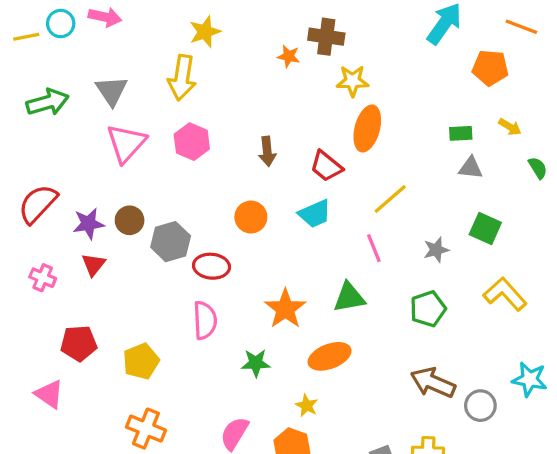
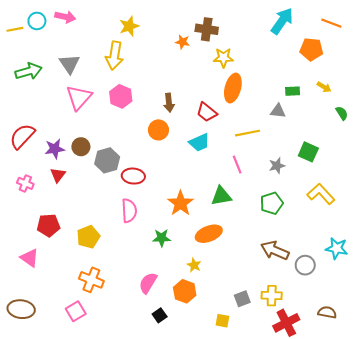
gray triangle: (471, 168) -> (278, 111), moved
yellow line: (390, 199) -> (248, 133), turned 30
orange circle: (251, 217) -> (158, 130), moved

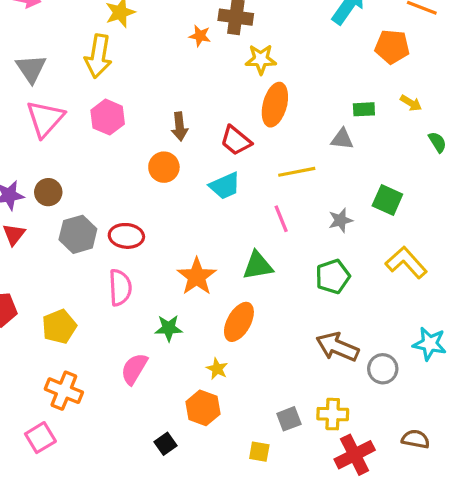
gray hexagon: (107, 160) -> (78, 234), moved
orange ellipse: (209, 234) -> (239, 322), turned -40
pink semicircle: (148, 283) -> (134, 369), moved

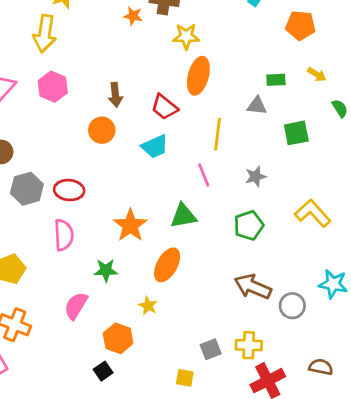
yellow line: (297, 172) -> (217, 134), turned -72
green square: (387, 200) -> (296, 133), moved, turned -35
orange hexagon: (203, 408) -> (118, 338), moved

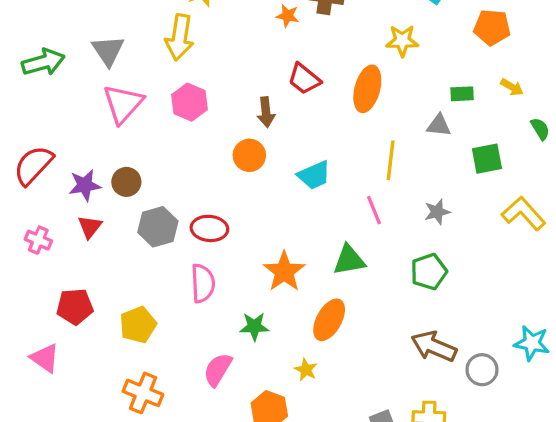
yellow star: (186, 36) -> (402, 41), moved
red trapezoid: (164, 107) -> (304, 79), moved
yellow L-shape: (313, 213) -> (524, 213), moved

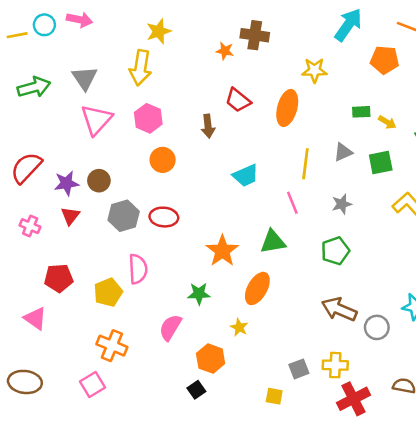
yellow arrow: (512, 87) -> (387, 122), moved
gray triangle: (439, 125) -> (343, 152), moved, turned -30
orange circle: (249, 155) -> (163, 160), moved
pink semicircle: (203, 283) -> (138, 269), moved

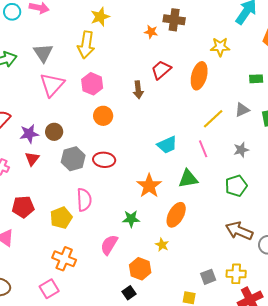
red trapezoid: (238, 100) -> (161, 70), turned 100
yellow line: (305, 164) -> (213, 119), turned 40
cyan trapezoid: (246, 175) -> (167, 145), moved

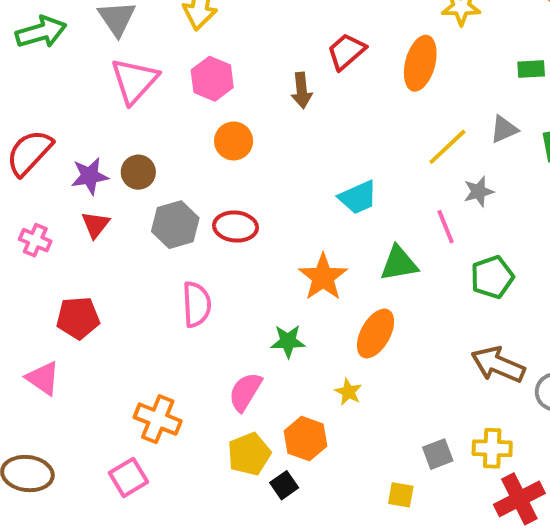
pink line: (203, 149) -> (446, 227), moved
gray star: (241, 150) -> (479, 192), moved
yellow pentagon: (61, 218) -> (249, 454), moved

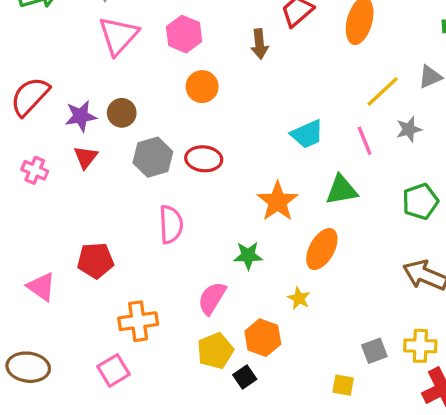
pink line: (446, 227) -> (365, 141), moved
red pentagon: (78, 318) -> (95, 261), moved
orange cross: (158, 419) -> (138, 321), turned -30

